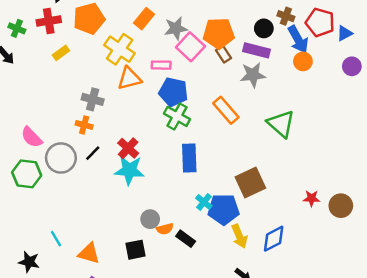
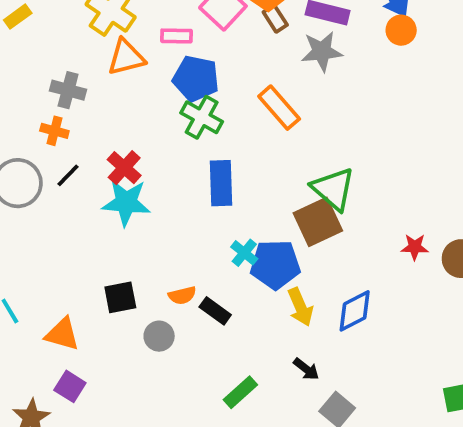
green triangle: (281, 124) -> (333, 189), moved
gray circle: (150, 219) -> (159, 336), moved
black square: (135, 250) -> (120, 297), moved

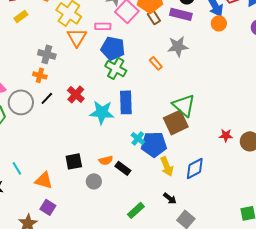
gray star: (322, 51) -> (178, 46), moved
orange triangle: (126, 57) -> (77, 37), turned -45
orange rectangle: (279, 108) -> (156, 63), size x0.6
cyan star: (126, 202) -> (102, 112), moved

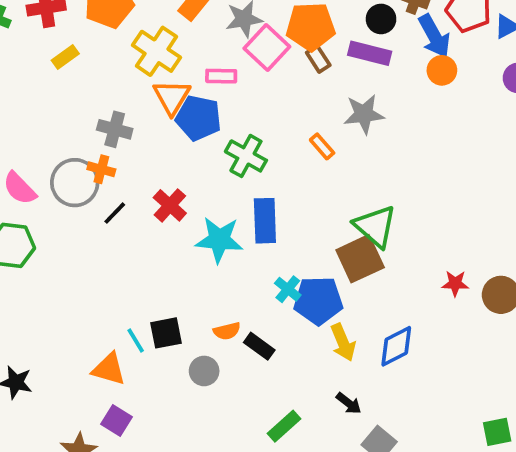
blue pentagon: (113, 48) -> (198, 118), moved
gray circle: (21, 102) -> (75, 183), moved
cyan line: (17, 168) -> (136, 341), moved

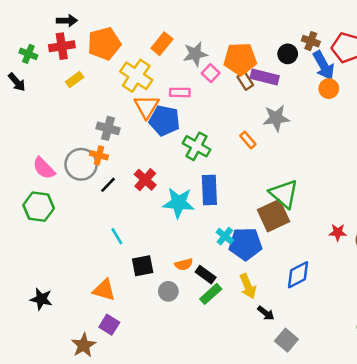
pink square: (267, 48) -> (211, 73), size x0.6
purple rectangle: (370, 53) -> (265, 77), moved
cyan line: (136, 341) -> (117, 236), moved
yellow arrow: (343, 342) -> (248, 286), moved
green rectangle: (284, 426) -> (211, 294), moved

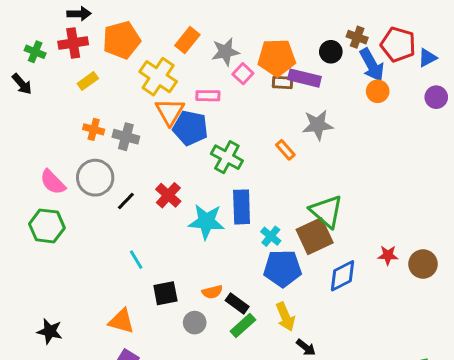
brown rectangle: (245, 81) -> (283, 83), turned -54
orange cross: (99, 155) -> (94, 129), moved
cyan cross: (225, 236) -> (271, 236), moved
blue diamond: (298, 275) -> (343, 276), moved

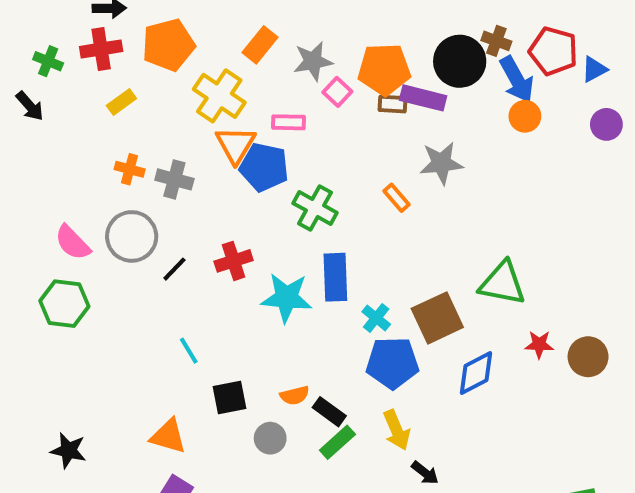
black circle: (331, 52) -> (460, 61), size x1.6
red cross: (168, 195) -> (234, 261), turned 30
green triangle: (326, 211) -> (502, 283), moved, turned -30

